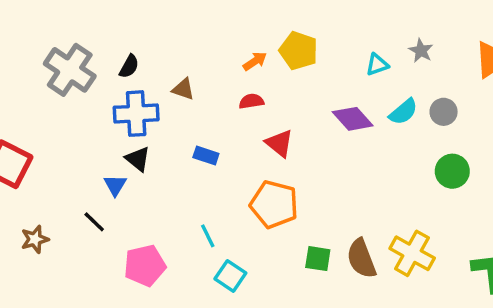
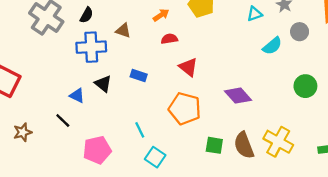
orange arrow: (255, 61) -> (161, 15), moved
gray circle: (444, 112) -> (300, 32), moved
purple diamond: (353, 119) -> (238, 96), moved
black triangle: (138, 159) -> (103, 84), moved
blue triangle: (115, 185) -> (77, 96), turned -35

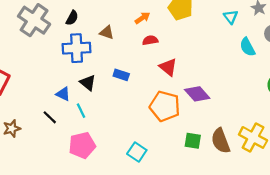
cyan triangle: (255, 14) -> (231, 17), turned -48
cyan semicircle: (272, 46) -> (247, 47), turned 102
purple diamond: (238, 96) -> (197, 94), moved
cyan line: (140, 130) -> (81, 111), moved

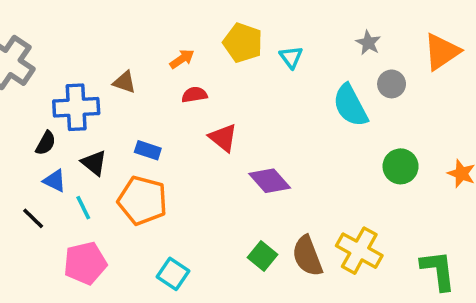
cyan triangle: (231, 17) -> (291, 57), moved
black semicircle: (72, 18) -> (46, 143), moved
cyan semicircle: (247, 47) -> (350, 105), size x1.4
orange pentagon: (165, 106) -> (142, 200), moved
green square: (193, 141) -> (263, 256), turned 30

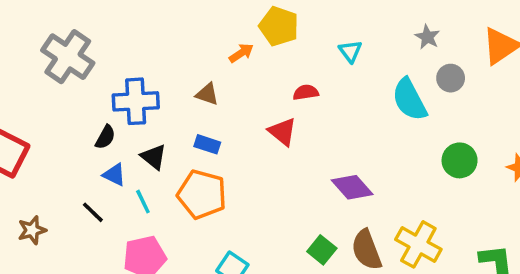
yellow pentagon: (243, 43) -> (279, 26), moved
brown triangle: (125, 82) -> (207, 94), moved
red semicircle: (194, 95) -> (306, 92), moved
purple diamond: (270, 181) -> (352, 187), moved

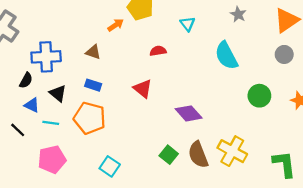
gray circle: (451, 78) -> (284, 54), moved
red triangle: (282, 132) -> (143, 89), moved
cyan line: (143, 202) -> (51, 123), turned -56

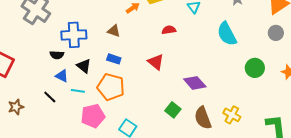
black semicircle: (26, 80) -> (57, 55), turned 64
yellow cross: (232, 151) -> (232, 115), size x0.7
green square: (169, 155) -> (173, 110), moved
pink pentagon: (52, 159) -> (93, 116), moved

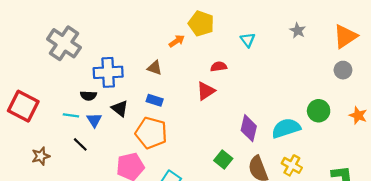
cyan semicircle: (227, 34) -> (286, 128), moved, turned 100
red triangle: (156, 62) -> (206, 91), moved, turned 48
blue triangle: (62, 76) -> (94, 120), turned 32
purple diamond: (195, 83) -> (249, 128), turned 55
cyan line: (78, 91) -> (71, 115), moved

